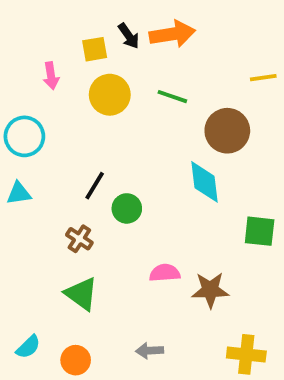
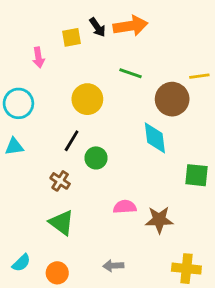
yellow line: (263, 78) -> (199, 76), moved
yellow circle: (110, 95) -> (87, 99), moved

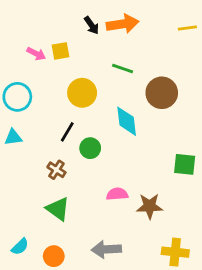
yellow square: (72, 37) -> (60, 51), moved
pink arrow: (39, 57) -> (36, 54), turned -54
yellow line: (199, 76) -> (187, 28), moved
cyan diamond: (155, 138) -> (127, 121), moved
gray arrow: (113, 266) -> (106, 249), size x1.5

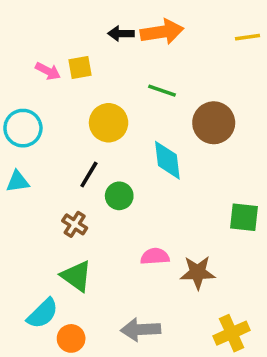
black arrow: (92, 25) -> (121, 34), turned 126
cyan semicircle: (20, 247) -> (43, 314), moved, size x1.4
yellow cross: (175, 252) -> (232, 333), turned -30

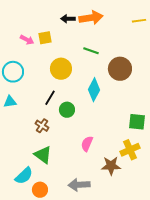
cyan diamond: (167, 160) -> (94, 90), turned 35
pink semicircle: (155, 256) -> (87, 144), turned -63
brown star: (198, 273) -> (111, 166), moved
yellow cross: (232, 333) -> (130, 150), moved

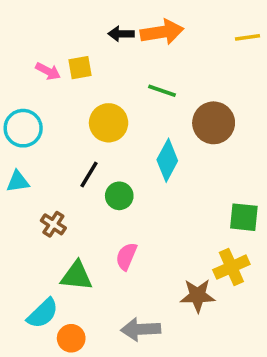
brown cross: (42, 126) -> (53, 224), moved
pink semicircle: (87, 144) -> (126, 256), moved
green triangle: (43, 155) -> (77, 276), turned -30

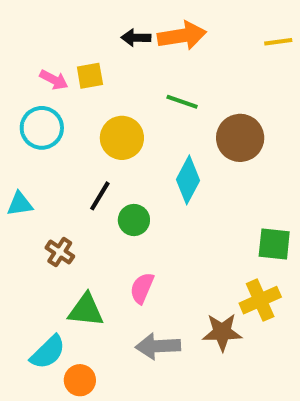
cyan circle: (23, 128) -> (42, 128), moved
gray arrow: (141, 329) -> (158, 346), moved

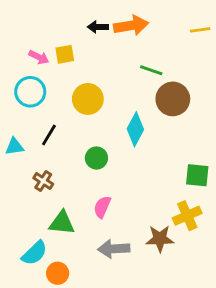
green line: (182, 102) -> (151, 70), moved
black line: (100, 196) -> (49, 135), moved

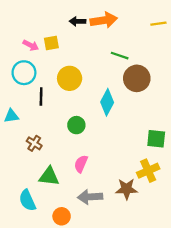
black line: (49, 135) -> (41, 97), moved, turned -30
cyan semicircle: (35, 253) -> (27, 200), turned 110
orange circle: (58, 273) -> (62, 216), moved

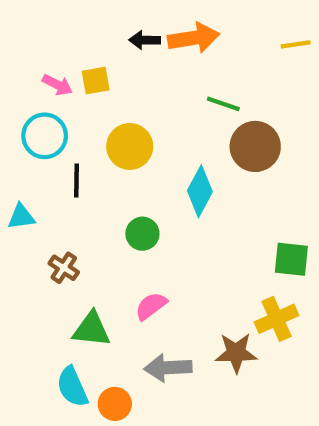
pink semicircle: (81, 164) -> (151, 306), turned 30
cyan semicircle: (27, 200) -> (72, 387), moved

